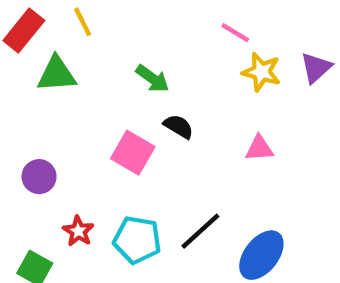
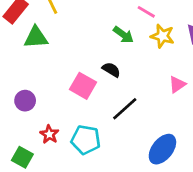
green arrow: (152, 78) -> (123, 35), moved
pink triangle: (259, 148) -> (177, 84), moved, turned -30
black line: (200, 231) -> (125, 109), moved

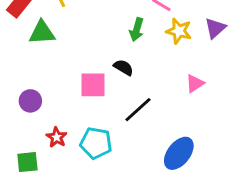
green arrow: (123, 35) -> (137, 30), turned 70
pink square: (83, 86) -> (93, 85), turned -30
green square: (22, 157) -> (27, 162), turned -35

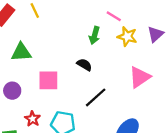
green triangle: (42, 32) -> (21, 52), moved
pink triangle: (195, 83) -> (140, 77), size x1.5
pink square: (93, 85) -> (48, 80), moved

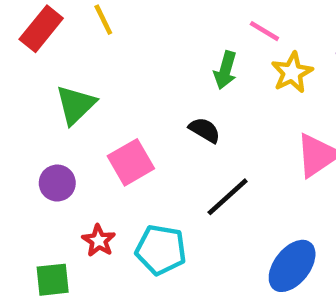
yellow star: (127, 37) -> (292, 73), turned 30
green triangle: (21, 52) -> (76, 105), turned -40
pink square: (48, 80) -> (131, 162), turned -30

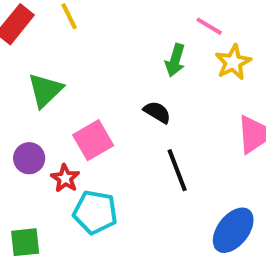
black line: (228, 197) -> (177, 170), turned -69
red star: (99, 241) -> (65, 178), moved
cyan pentagon: (161, 250) -> (95, 212), moved

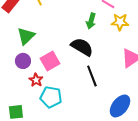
yellow star: (233, 62) -> (120, 22), turned 30
black semicircle: (157, 112) -> (82, 47), size x1.6
purple circle: (29, 158) -> (23, 61), moved

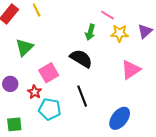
purple circle: (23, 61) -> (10, 84), moved
black line: (92, 76) -> (82, 96), moved

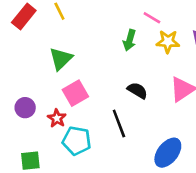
green triangle: (24, 47) -> (61, 59), moved
black semicircle: (81, 59) -> (137, 90), moved, size x0.7

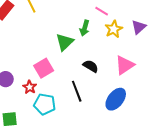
yellow star: (168, 42) -> (114, 29), turned -30
green triangle: (61, 59) -> (65, 42), moved
blue ellipse: (168, 153) -> (116, 99), moved

